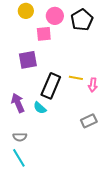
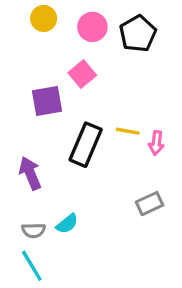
pink square: (44, 34) -> (82, 74), moved, turned -35
cyan semicircle: (40, 108) -> (67, 224), moved, turned -80

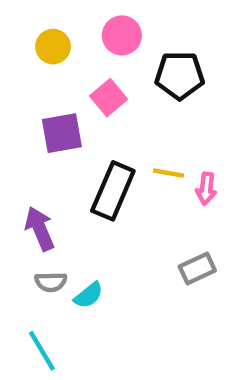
yellow circle: (44, 18) -> (53, 47), moved
black pentagon: (138, 34) -> (180, 75), moved, turned 30
gray semicircle: (34, 230) -> (51, 282), moved

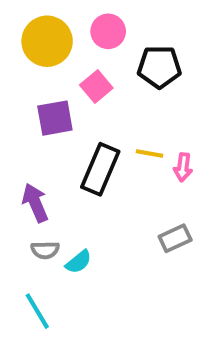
yellow circle: (53, 47) -> (47, 41), size x1.6

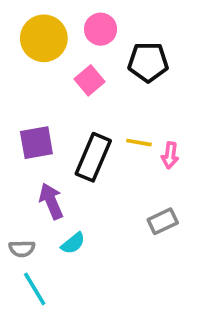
purple square: (55, 118) -> (36, 143), moved
purple arrow: (35, 203) -> (51, 201), moved
gray semicircle: (45, 250) -> (22, 249), moved

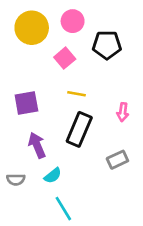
yellow line: (139, 143) -> (77, 94), moved
black rectangle: (93, 157) -> (79, 129), moved
cyan line: (35, 289) -> (63, 209), moved

